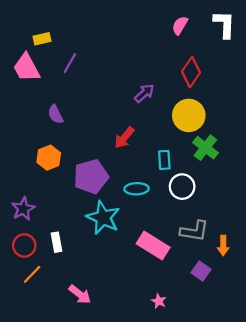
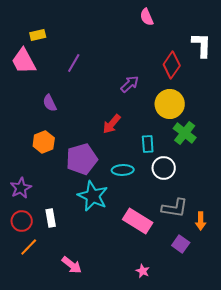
white L-shape: (224, 24) -> (202, 45), moved
pink semicircle: (180, 25) -> (147, 17), moved, turned -54
purple line: (70, 63) -> (74, 63), moved

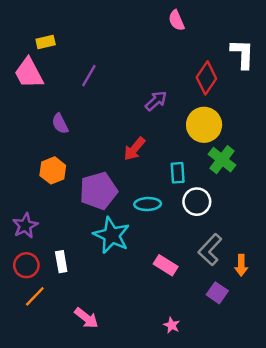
gray L-shape: (175, 208) -> (210, 250), turned 124
pink rectangle: (138, 221) -> (166, 265), size x0.7

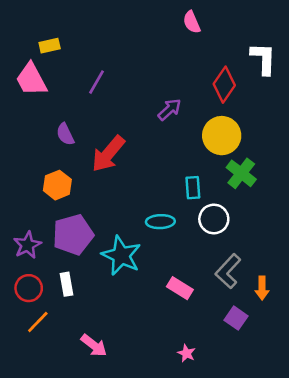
red arrow: (134, 149) -> (108, 154), moved, size x1.4
purple pentagon: (98, 191) -> (73, 235), moved

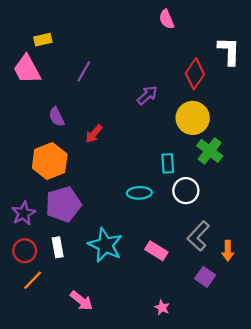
red arrow: (108, 154) -> (94, 134), size x0.6
orange hexagon: (57, 185) -> (50, 161), size x1.4
cyan star: (121, 255) -> (105, 245), moved

